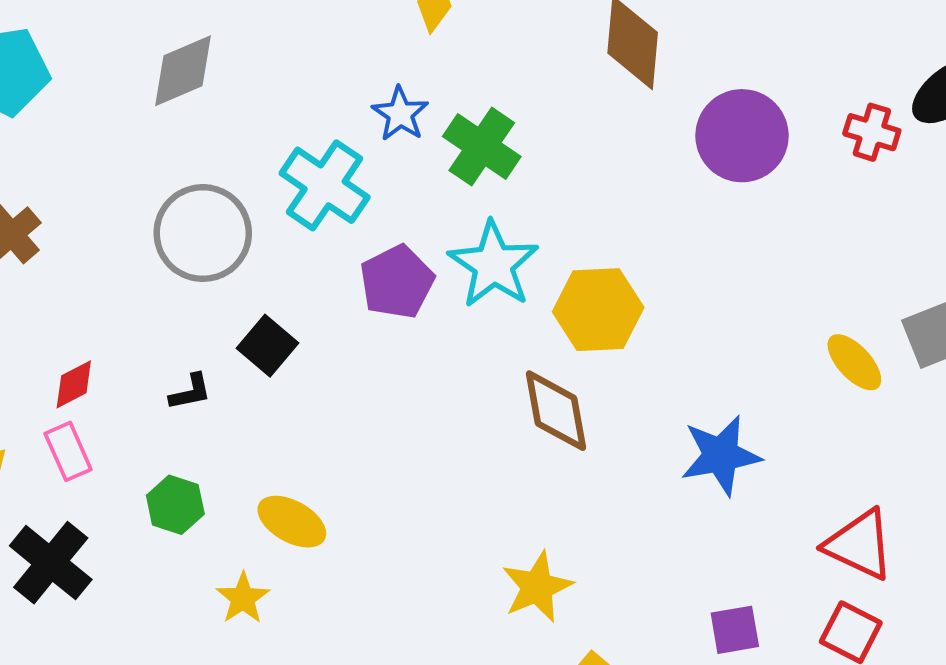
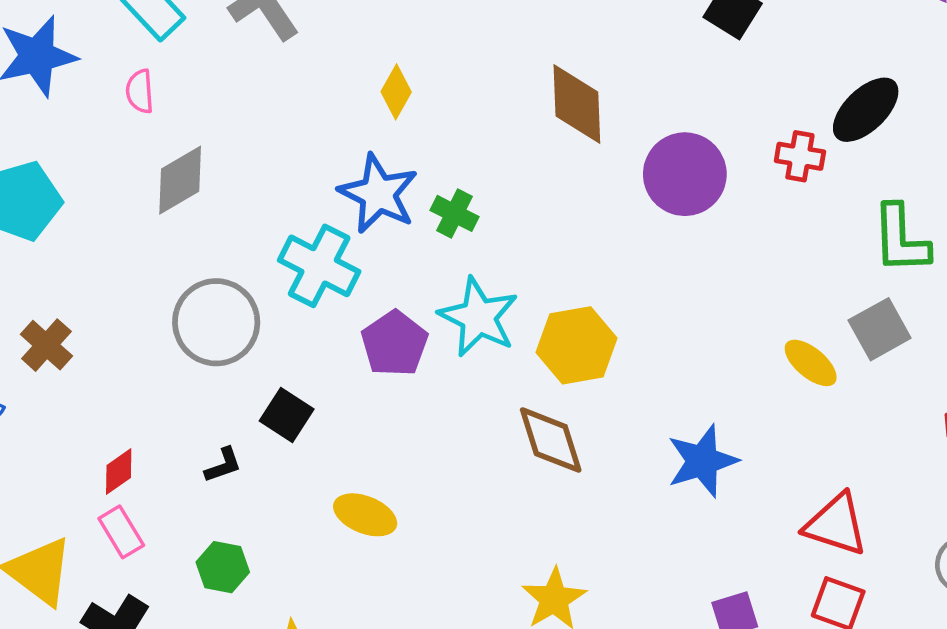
blue star: (400, 114) -> (378, 194), size x1.6
green cross: (482, 147) -> (455, 213), size x0.7
yellow ellipse: (292, 522) -> (365, 515), moved

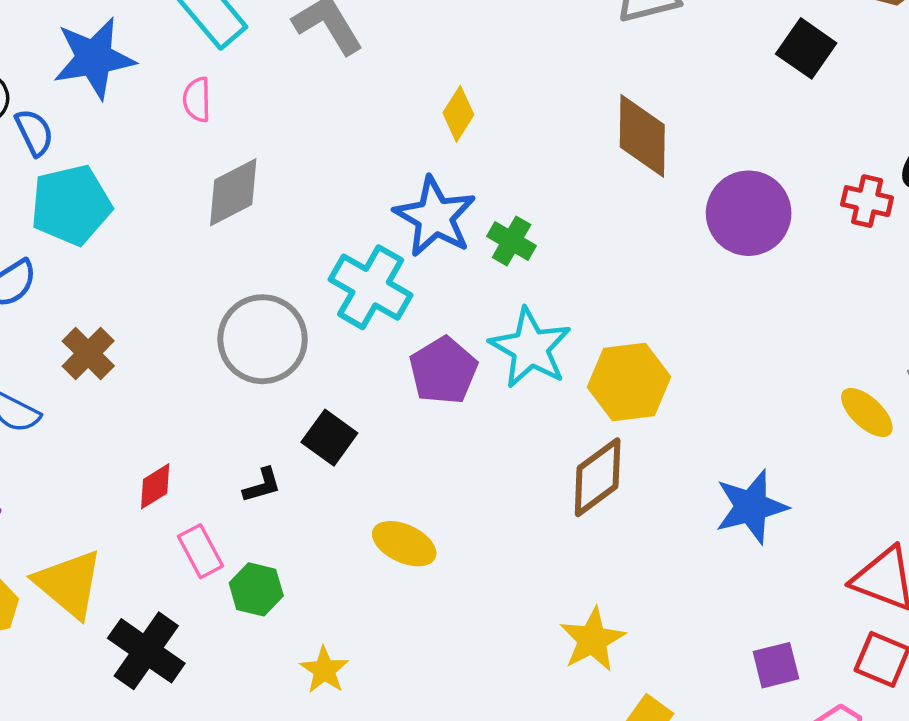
brown diamond: (551, 440) -> (598, 477), turned 68
pink rectangle: (121, 532) -> (201, 551), moved

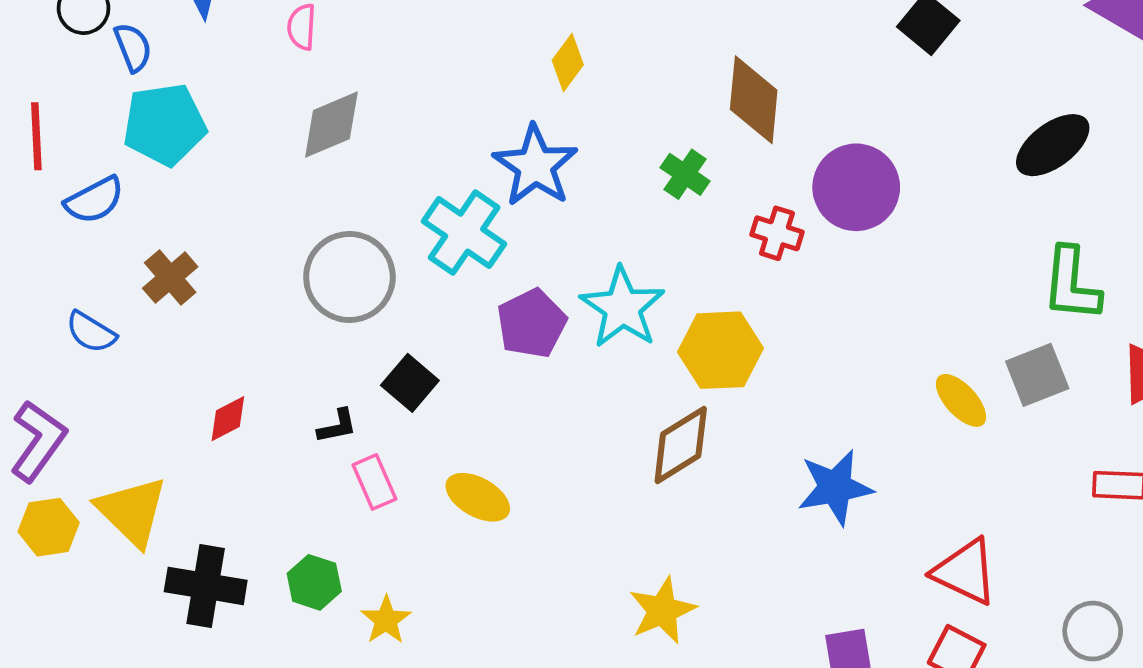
red cross: (867, 201) -> (777, 233), moved
green cross: (512, 241) -> (685, 174), moved
pink rectangle: (201, 551) -> (374, 482), moved
green hexagon: (256, 589) -> (314, 582), moved
black cross: (146, 651) -> (206, 586), turned -30

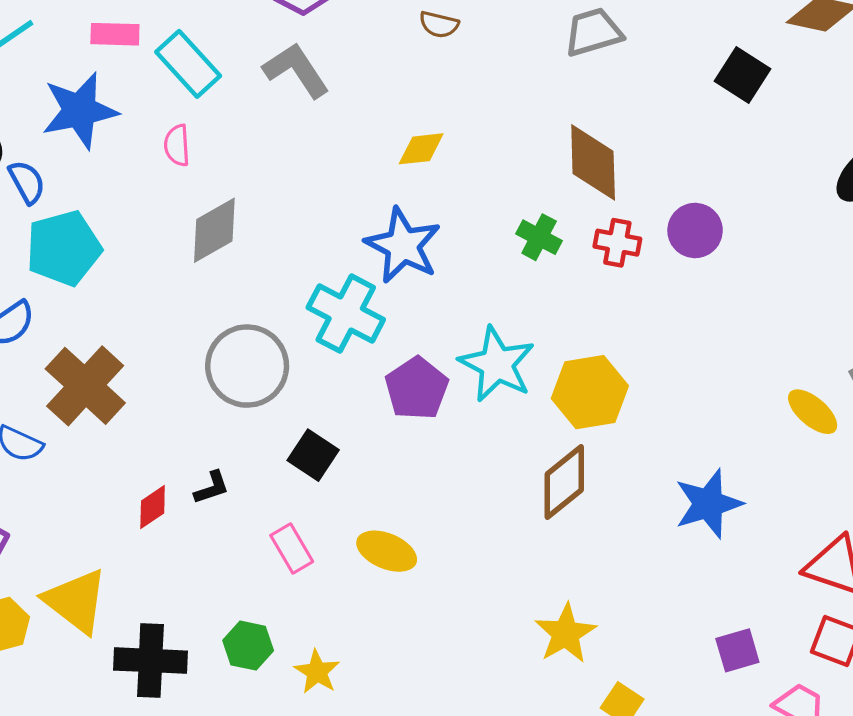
yellow diamond: (568, 62) -> (421, 149), turned 54
purple circle: (856, 187) -> (695, 230), size x0.7
red cross: (777, 233) -> (617, 243), moved
brown cross: (170, 278) -> (85, 386), size x1.6
black L-shape: (337, 426) -> (212, 488), moved

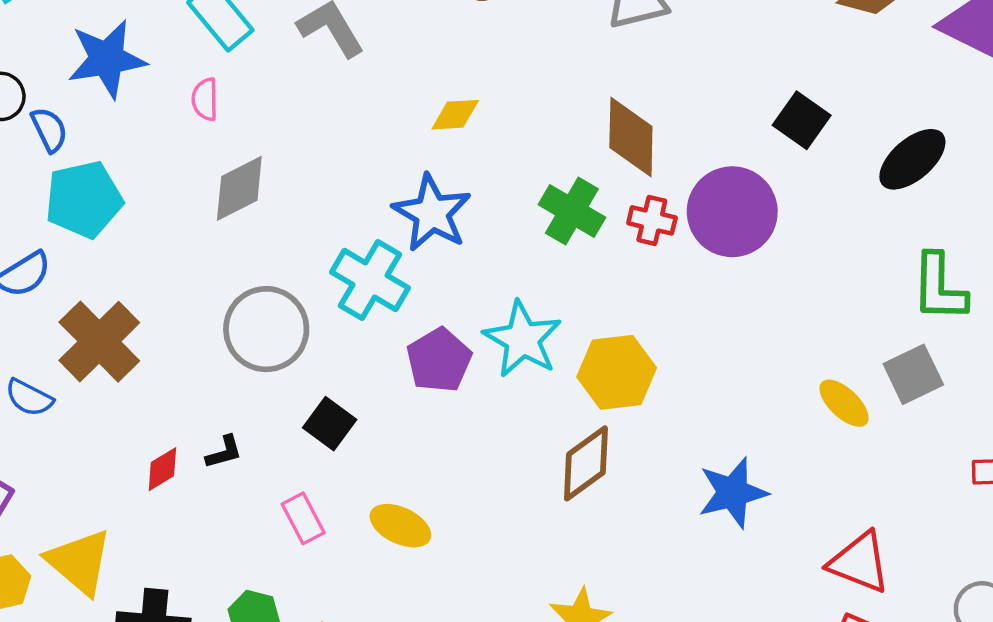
black square: (742, 75) -> (802, 120), moved
purple circle: (695, 230) -> (732, 212), size x1.6
green cross: (539, 237) -> (572, 211), size x1.4

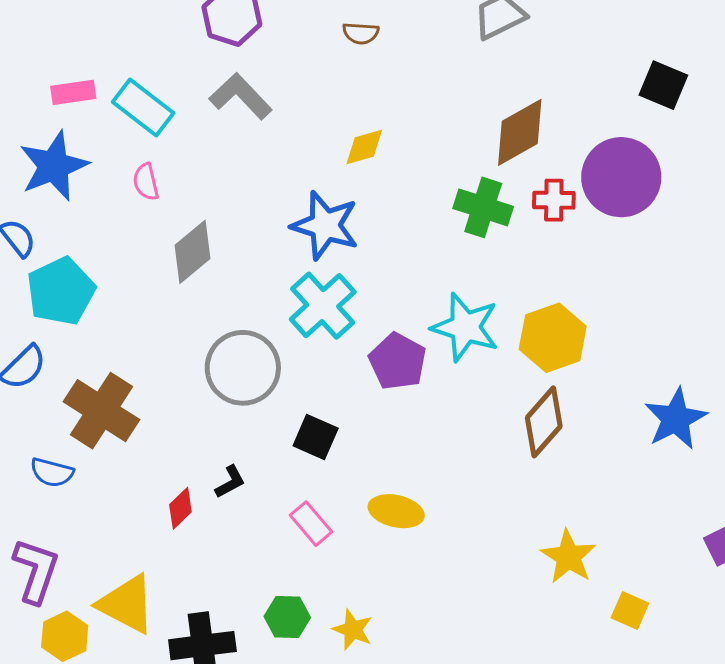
brown diamond: (631, 137) -> (520, 132), turned 72
blue star: (432, 213) -> (325, 225), moved
cyan cross: (370, 280) -> (323, 306), turned 30

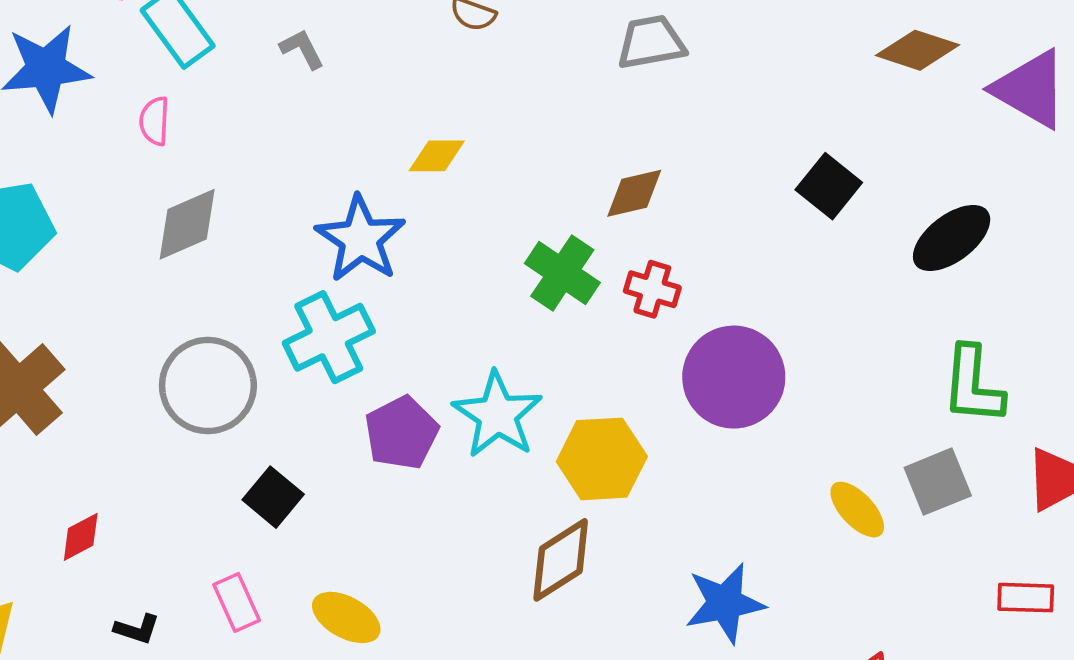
gray L-shape: (241, 96) -> (302, 49), size x0.6
brown diamond: (520, 132) -> (634, 193), size x0.7
purple circle: (621, 177) -> (734, 377), moved
black L-shape: (230, 482) -> (137, 629), moved, turned 30

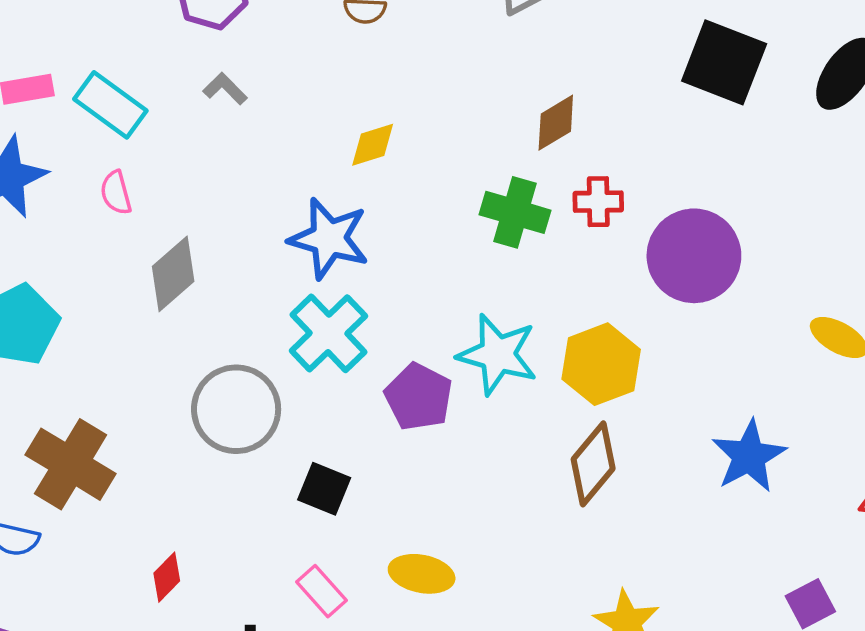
black square: (829, 186) -> (724, 62), size x1.5

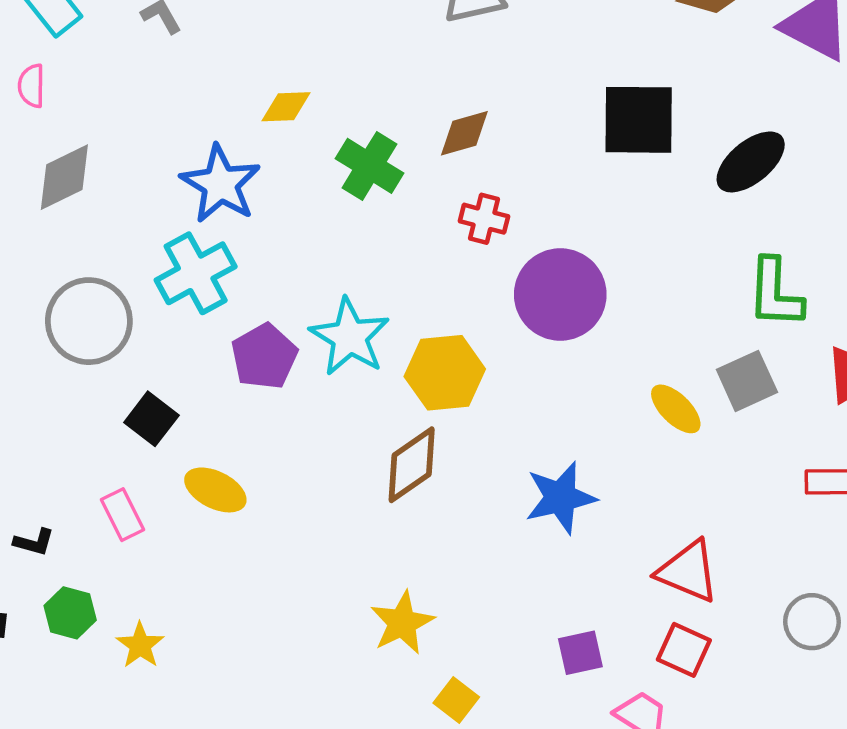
black square: (724, 62) -> (639, 120), turned -36
green cross: (515, 212) -> (370, 166), moved
yellow ellipse: (422, 574) -> (215, 490), moved

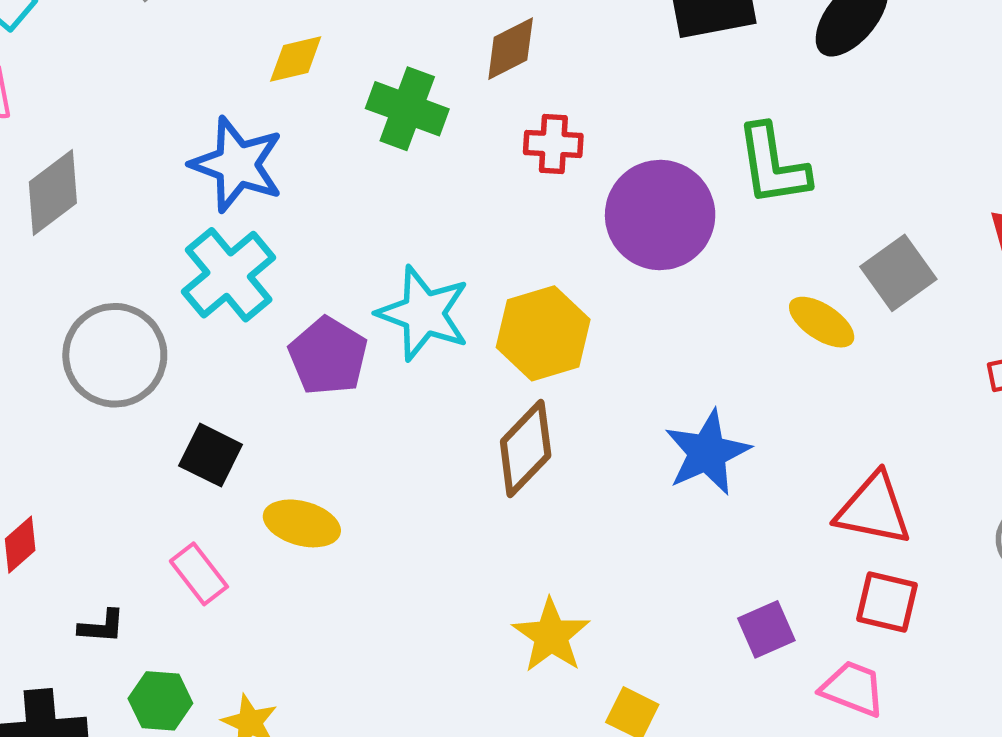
green L-shape: (775, 293) -> (773, 165), moved

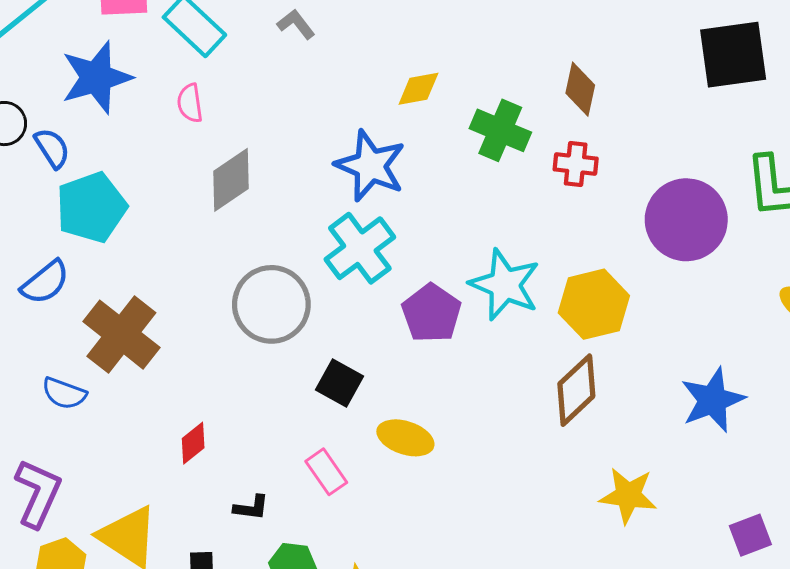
brown diamond: (511, 49) -> (580, 89), turned -54
red cross: (553, 144) -> (576, 164), moved
yellow star: (551, 636) -> (628, 495), moved, turned -30

